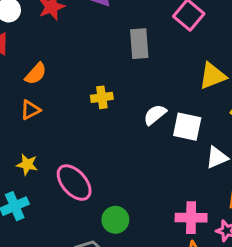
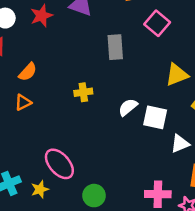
yellow star: (27, 164) -> (40, 189), moved, turned -30

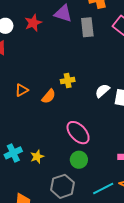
gray rectangle: (115, 47) -> (87, 27), moved
orange semicircle: (28, 72) -> (49, 96), moved
pink ellipse: (59, 164) -> (78, 133), moved

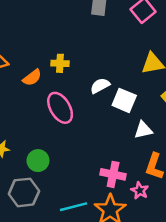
pink ellipse: (78, 133) -> (60, 108), moved
green circle: (79, 160) -> (38, 161), moved

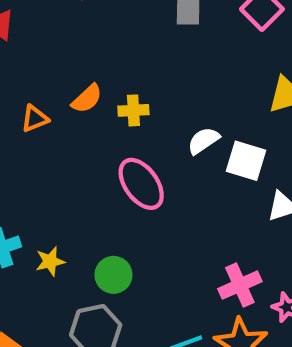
orange semicircle: (32, 78) -> (87, 99), moved
pink cross: (113, 174) -> (240, 285), turned -30

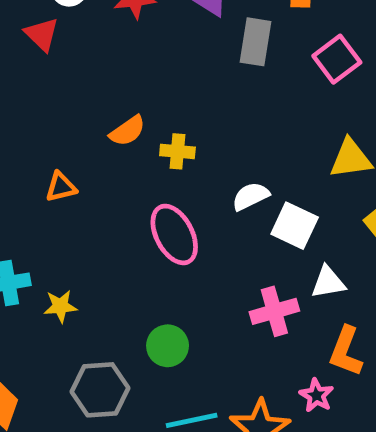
orange triangle: (35, 119) -> (61, 187), moved
green circle: (113, 275) -> (168, 346), moved
pink cross: (240, 285) -> (274, 311), moved

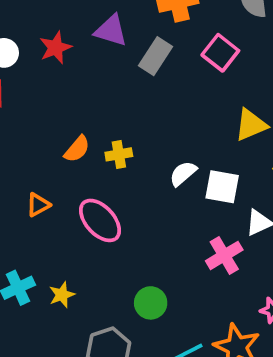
gray rectangle: (255, 42) -> (156, 56), turned 39
pink ellipse: (174, 234) -> (100, 220), moved

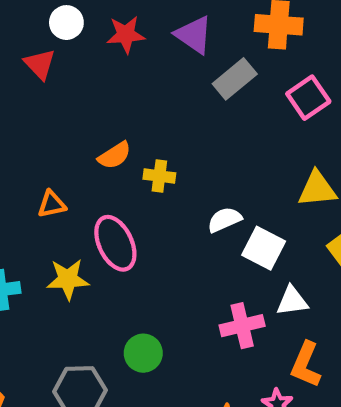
yellow star: (62, 295) -> (68, 279), moved, size x1.4

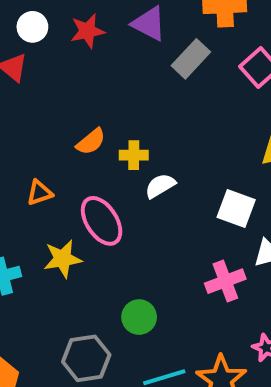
white semicircle: (225, 220) -> (160, 186), moved

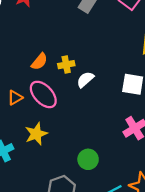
pink ellipse: (102, 221) -> (43, 94), moved

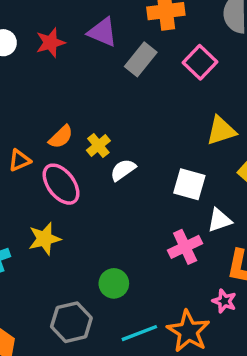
yellow cross: (66, 65) -> (98, 145), turned -35
orange triangle: (15, 98) -> (20, 160), moved

